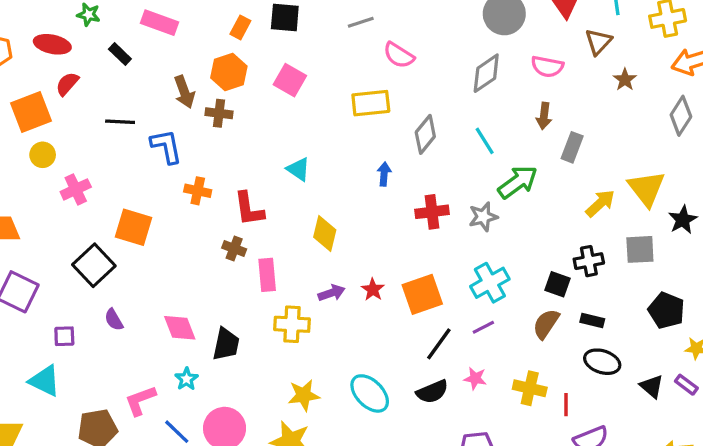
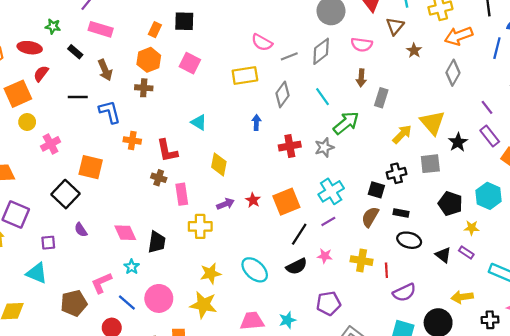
gray line: (361, 22) -> (289, 56), moved
brown arrow: (184, 92) -> (105, 70), moved

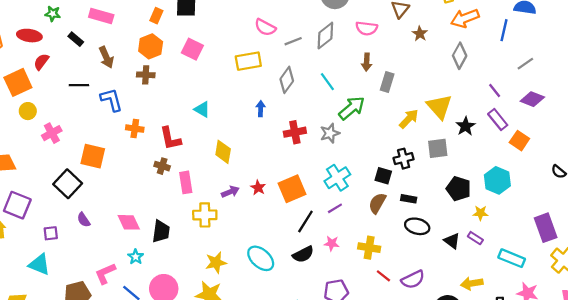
red line: (386, 270) -> (383, 276), moved, turned -48

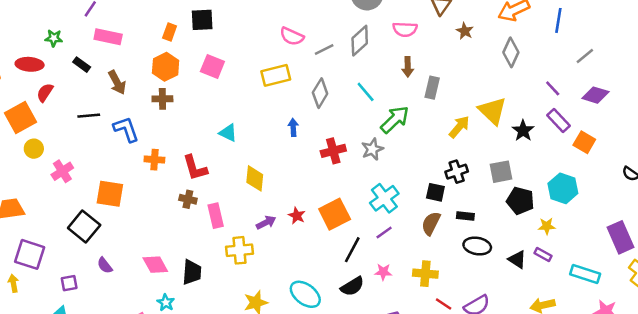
gray square: (438, 148) -> (501, 172), moved

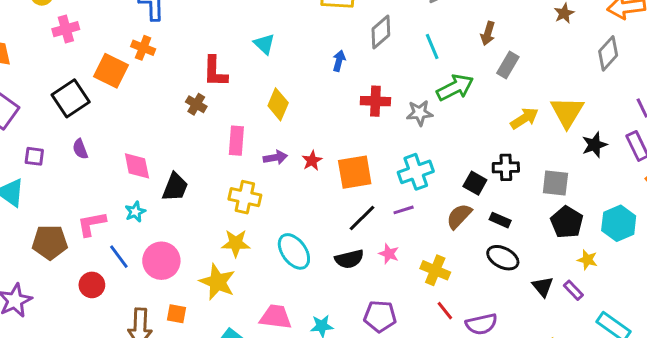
orange cross: (154, 160) -> (143, 48), moved
pink rectangle: (216, 216) -> (236, 141), moved
yellow cross: (239, 250) -> (245, 197), moved

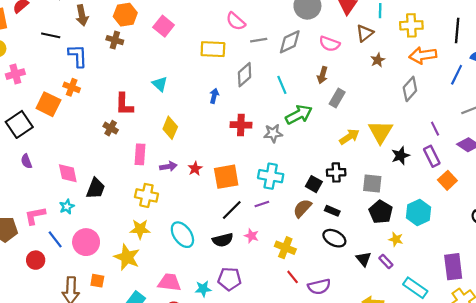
cyan cross: (416, 172) -> (271, 176), turned 30
purple pentagon: (380, 316) -> (230, 279), moved

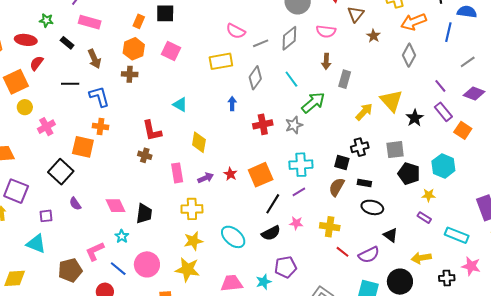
black triangle: (364, 259) -> (390, 235), moved

